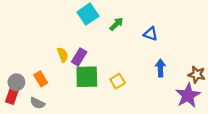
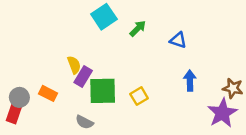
purple rectangle: (79, 57) -> (83, 77), moved
orange rectangle: (41, 79) -> (48, 93), turned -32
gray semicircle: (37, 103) -> (84, 122), moved

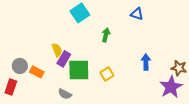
green arrow: (138, 28) -> (106, 35), moved, turned -32
blue triangle: (178, 40) -> (137, 14), moved
gray circle: (19, 97) -> (20, 66), moved

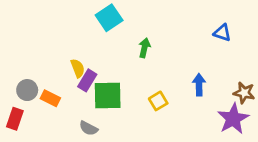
blue triangle: (137, 14) -> (222, 33), moved
yellow square: (107, 74) -> (158, 101), moved

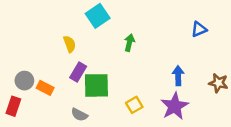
blue triangle: (222, 33) -> (199, 29), turned -42
yellow semicircle: (78, 68) -> (70, 44), moved
yellow square: (158, 101) -> (134, 105), moved
purple star: (233, 119) -> (175, 106), moved

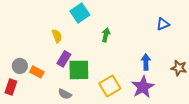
yellow square: (134, 105) -> (110, 86), size x1.5

